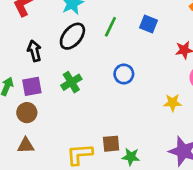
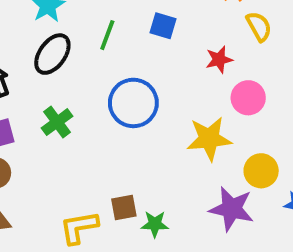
blue circle: (124, 74) -> (133, 103), size x1.6
yellow star: (173, 103) -> (209, 139), size x1.6

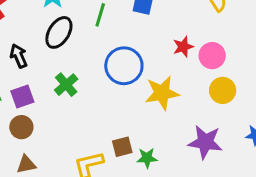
red star: (219, 60) -> (183, 47), moved
yellow star: (209, 139) -> (162, 93), moved
yellow circle: (261, 171) -> (223, 90), moved

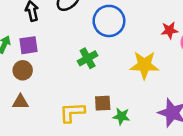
blue circle: (124, 66) -> (109, 21), moved
green cross: (66, 85) -> (88, 58), moved

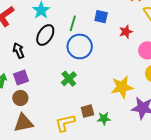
red star: (169, 30) -> (126, 32), moved
yellow star: (144, 65) -> (122, 87), moved
brown triangle: (20, 102) -> (23, 123), size x1.5

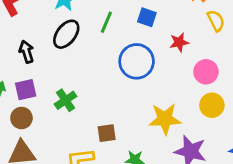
blue circle: (80, 46) -> (137, 61), moved
green cross: (69, 79) -> (66, 100), moved
brown square: (87, 111) -> (107, 133), moved

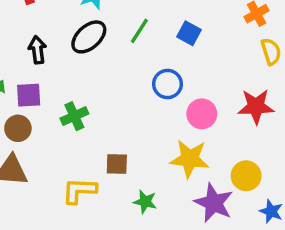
red star: (179, 42) -> (256, 106), moved, size x1.5
blue circle: (137, 61) -> (168, 84), size x0.7
pink circle: (206, 72) -> (202, 114), moved
yellow circle: (212, 105) -> (246, 176), moved

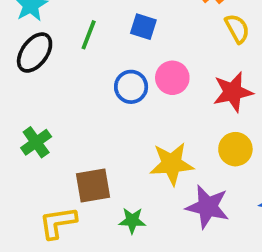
pink circle: (202, 114) -> (172, 78), moved
brown square: (117, 164) -> (93, 185), size x1.4
yellow circle: (246, 176) -> (235, 149), moved

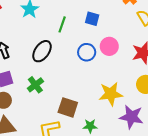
black ellipse: (35, 53) -> (42, 51), moved
brown square: (93, 185) -> (68, 107), turned 30

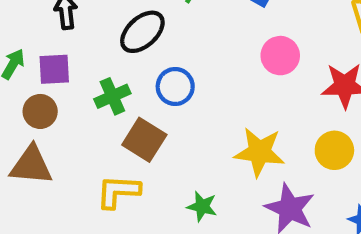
blue circle: (87, 52) -> (175, 86), moved
brown square: (68, 107) -> (144, 140), moved

